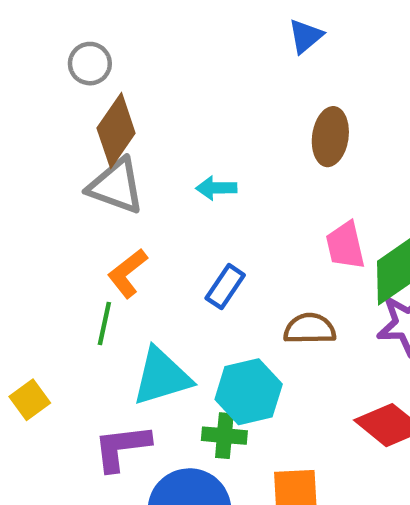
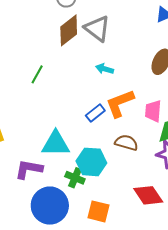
gray triangle: (116, 186) -> (97, 28), moved
orange L-shape: (128, 273) -> (120, 103), moved, size x1.4
green line: (104, 324) -> (37, 74), moved

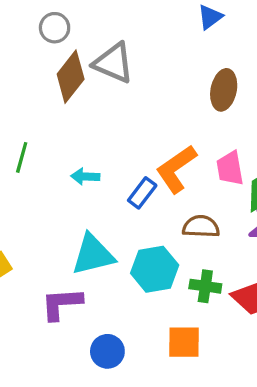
cyan arrow: (105, 69) -> (85, 176), moved
green line: (37, 74) -> (22, 157), moved
green cross: (75, 178) -> (205, 286), moved
blue circle: (50, 206) -> (107, 351), size x0.6

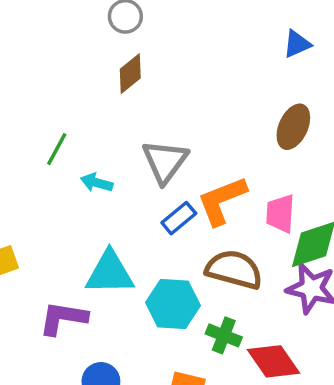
gray triangle: (113, 63) -> (165, 161), moved, turned 30
brown diamond: (71, 77) -> (130, 74), size x0.7
cyan arrow: (85, 176) -> (97, 183), moved
brown semicircle: (201, 227) -> (234, 269), size x1.4

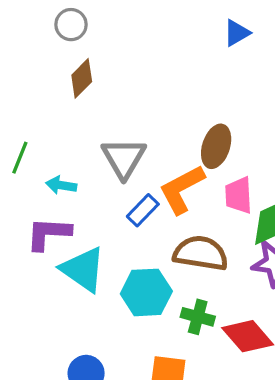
brown ellipse: (293, 127) -> (216, 146), moved
cyan triangle: (110, 273) -> (83, 269), turned 42
purple L-shape: (63, 318) -> (49, 234), moved

